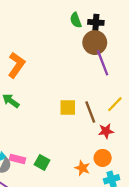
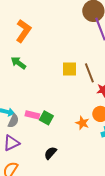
pink rectangle: (17, 159) -> (32, 115), moved

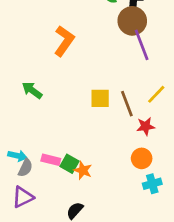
orange L-shape: (23, 31) -> (64, 41), moved
orange star: (82, 123) -> (83, 170), moved

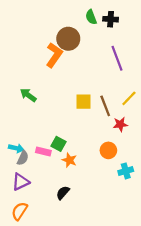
brown circle: (132, 21) -> (68, 39), moved
orange circle: (142, 158) -> (108, 150), moved
green square: (69, 164) -> (59, 144), moved

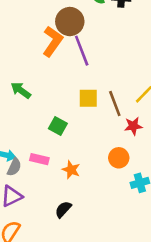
purple line: (117, 58) -> (82, 51), moved
green square: (59, 144) -> (58, 126), moved

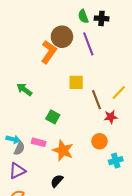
purple line: (82, 51) -> (88, 44), moved
yellow square: (88, 98) -> (76, 82), moved
orange star: (71, 170) -> (63, 150), size x1.5

